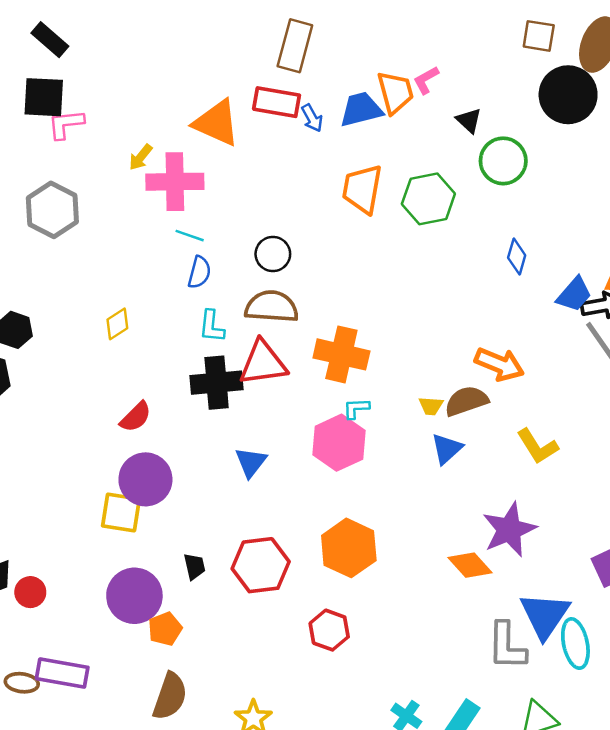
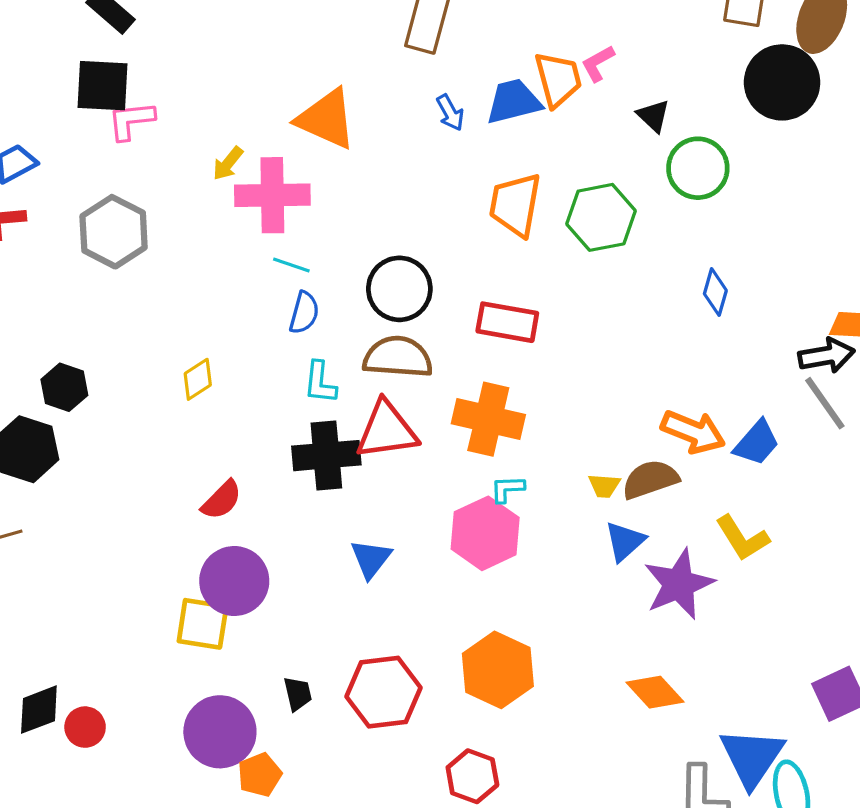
red rectangle: (277, 102) -> (507, 322), moved
black circle: (273, 254) -> (399, 289), size x1.4
blue trapezoid: (574, 294) -> (757, 443), moved
purple star: (509, 530) -> (679, 584), moved

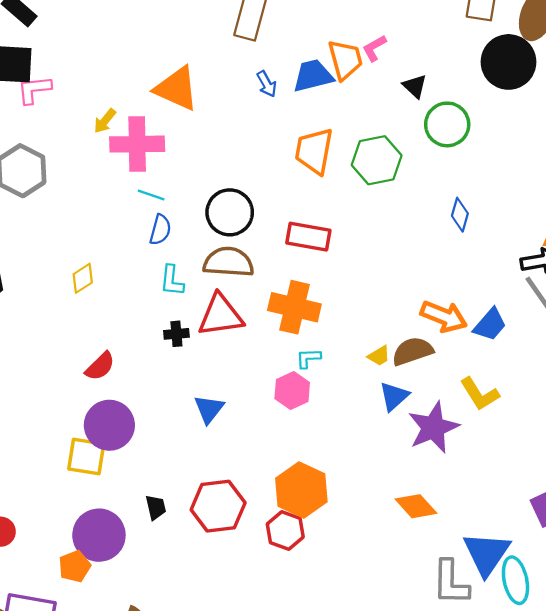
black cross: (326, 456) -> (176, 334), size x0.5
yellow trapezoid: (604, 486) -> (379, 356), turned -35
pink hexagon: (485, 533) -> (292, 391), size x0.7
orange pentagon: (260, 775) -> (75, 566), moved
red hexagon: (472, 776) -> (285, 530), moved

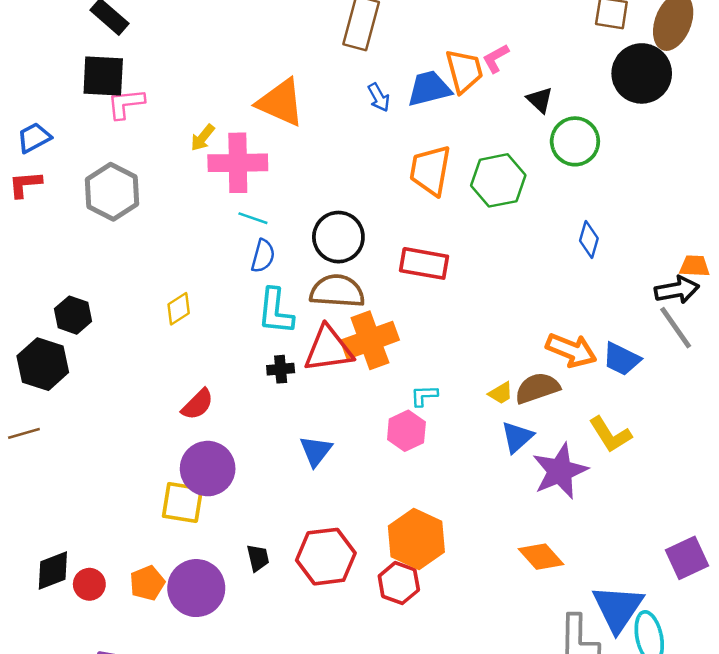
cyan L-shape: (172, 281) -> (276, 311), size x1.4
orange cross: (294, 307) -> (370, 340), moved, turned -33
blue trapezoid: (490, 325) -> (622, 359), turned 75
orange pentagon: (75, 566) -> (147, 583), moved

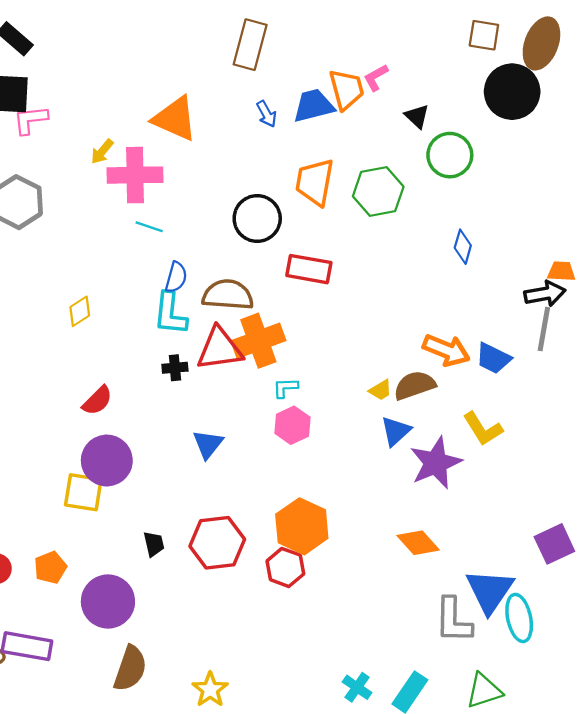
black circle: (338, 237) -> (257, 219), moved
blue semicircle: (263, 256) -> (176, 277), moved
gray line: (676, 328) -> (544, 329), turned 45
cyan L-shape: (424, 396) -> (285, 388), moved
purple circle: (196, 588) -> (108, 601), moved

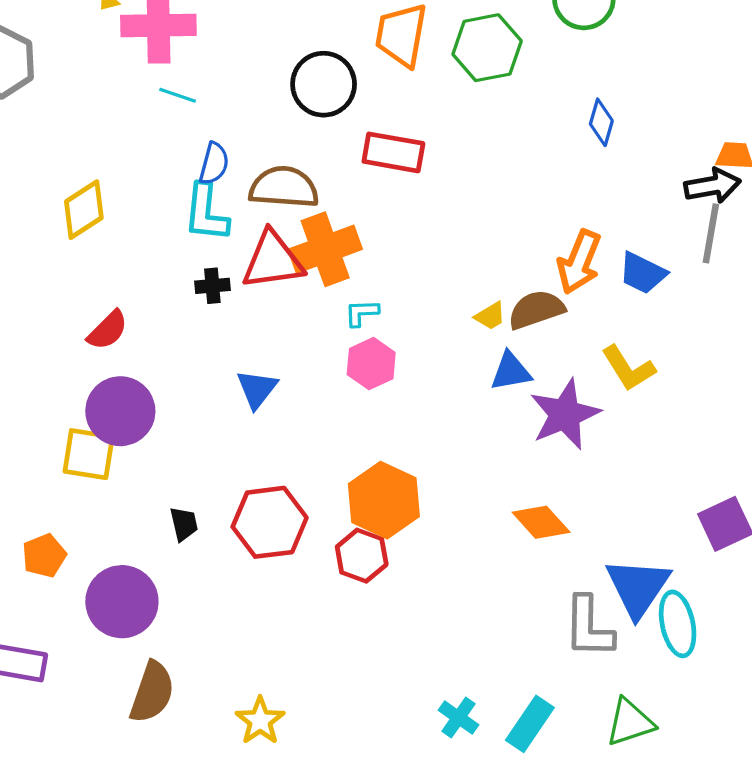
yellow diamond: (80, 311) -> (84, 210), size x1.4
orange arrow: (446, 350) -> (579, 262), turned 90
blue triangle: (396, 431) -> (511, 371), turned 32

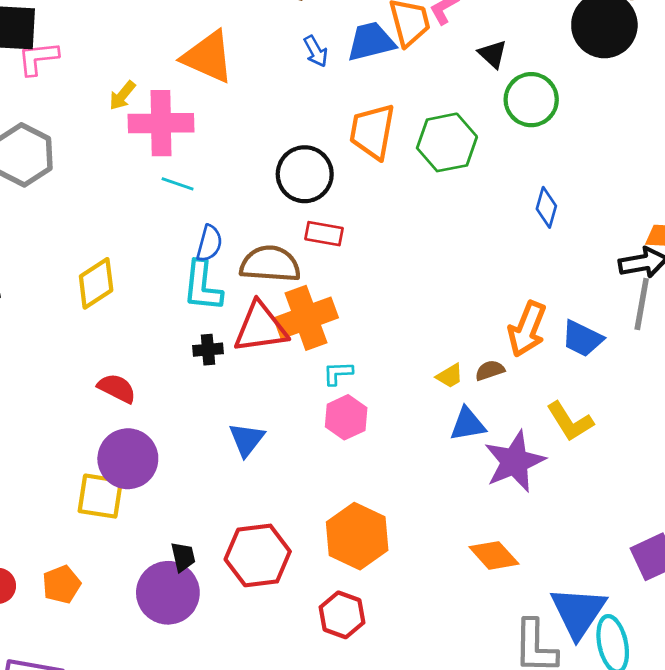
red rectangle: (393, 152) -> (324, 234), moved, size x0.7
brown semicircle: (536, 310) -> (490, 370), size x0.6
red semicircle: (108, 330) -> (117, 388), turned -108
red hexagon: (362, 556) -> (342, 615), moved
purple circle: (122, 602) -> (168, 593), moved

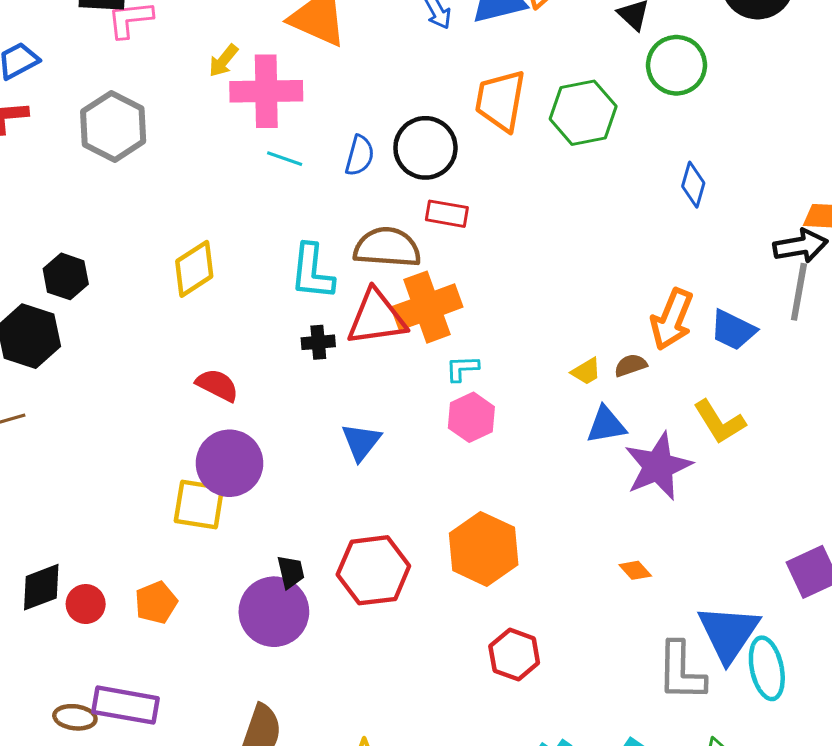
blue semicircle: (209, 243) -> (360, 156), moved
orange diamond: (494, 555) -> (635, 570), size x0.6
red hexagon: (342, 615) -> (514, 655), moved

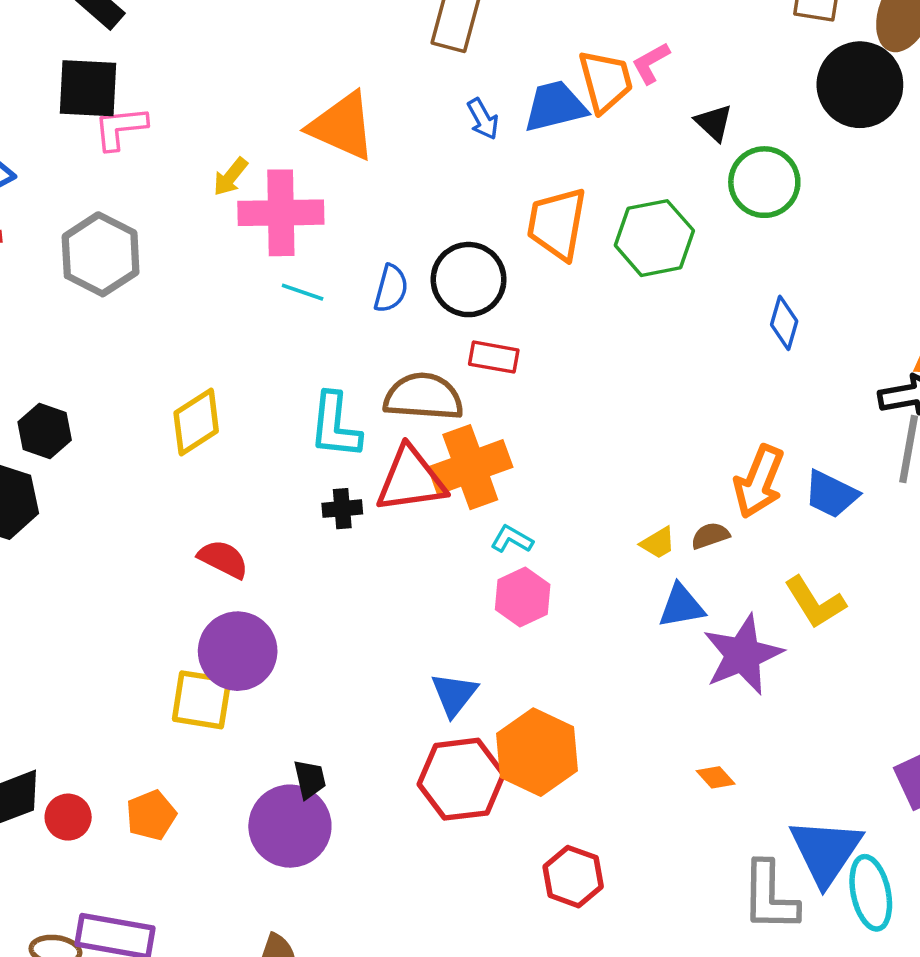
cyan L-shape: (462, 368) -> (512, 539), turned 32
blue triangle: (361, 442) -> (454, 694), moved
red hexagon: (373, 570) -> (461, 779), moved

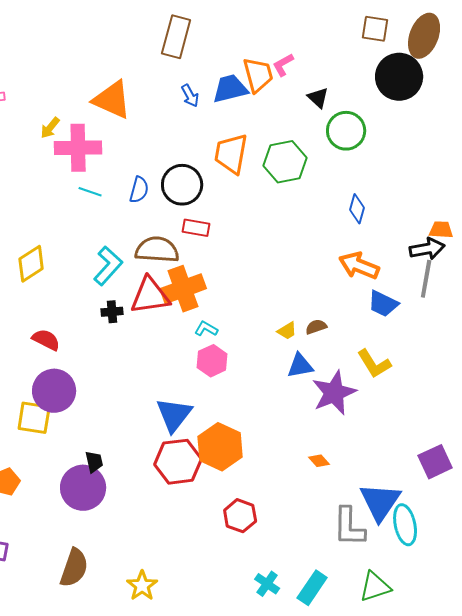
cyan L-shape: (335, 426) -> (108, 266), turned -144
orange arrow: (759, 482) -> (359, 266), moved, turned 90
blue triangle: (454, 694) -> (174, 415), size x1.4

